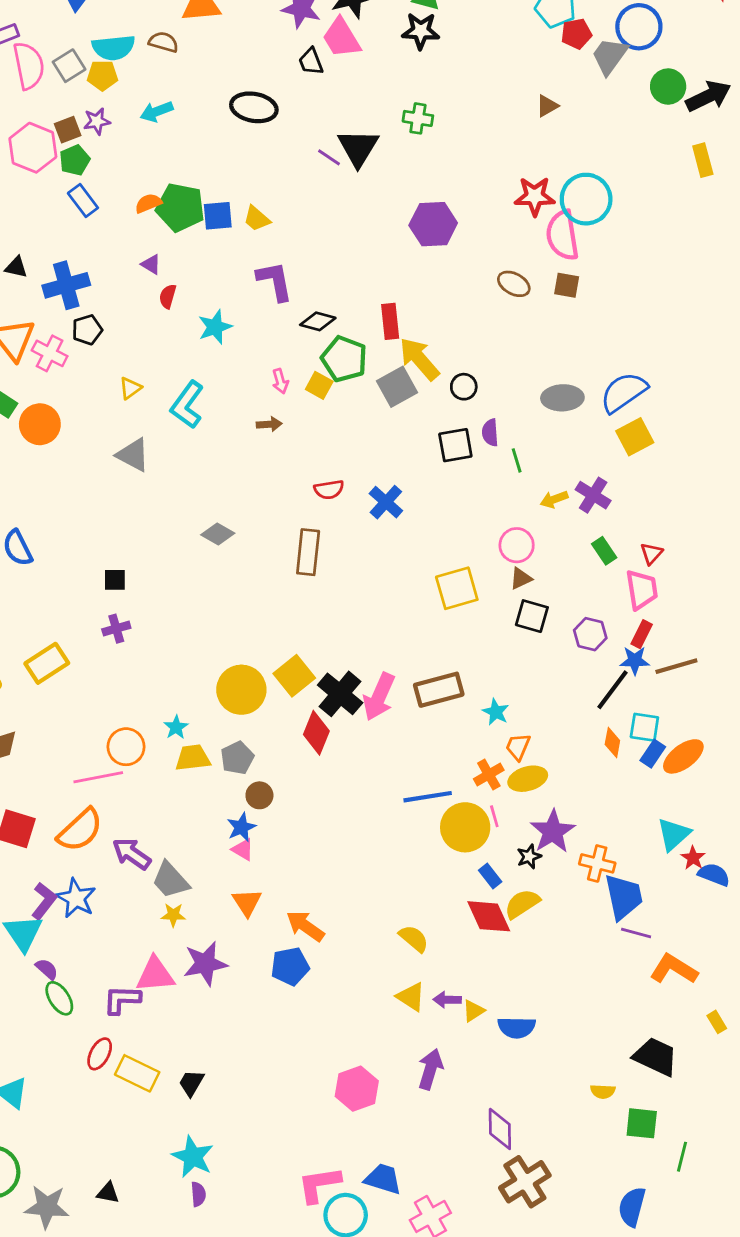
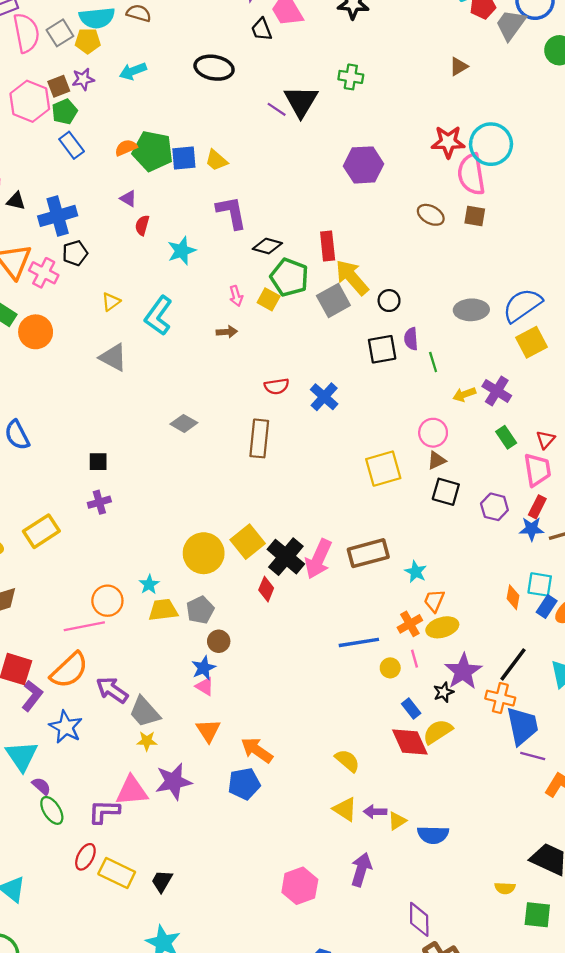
black line: (612, 690) -> (513, 664), moved
red diamond: (316, 733) -> (266, 589), size x0.7
yellow circle: (465, 827) -> (390, 668), size x0.5
purple L-shape: (44, 901) -> (32, 696), moved

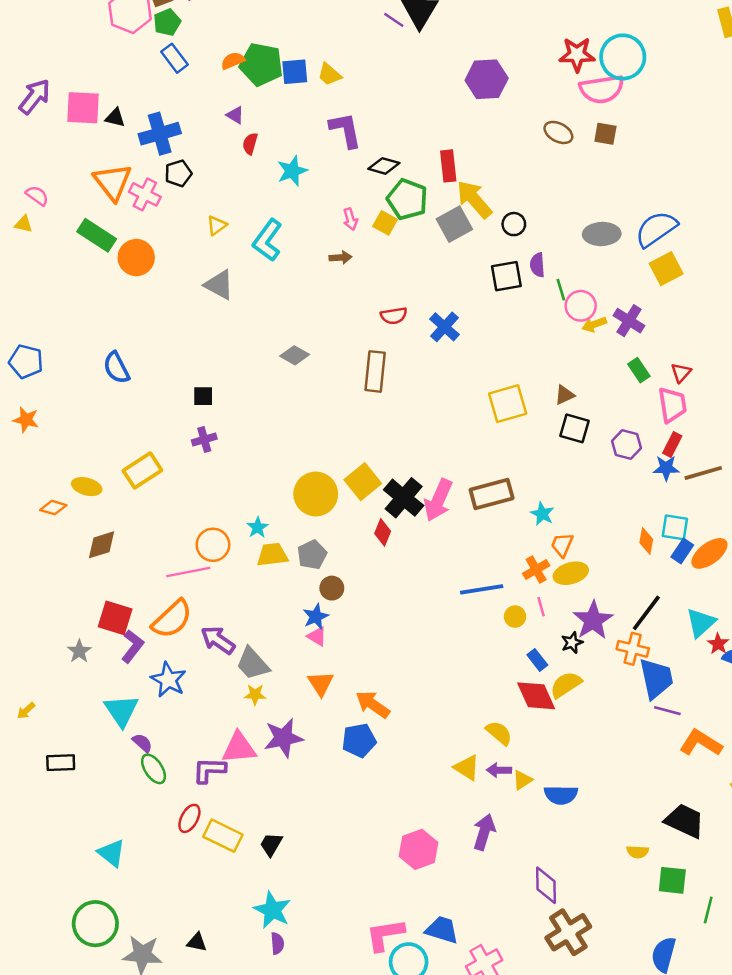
pink semicircle: (471, 174) -> (602, 89), turned -90
pink circle: (433, 433) -> (581, 306), moved
yellow semicircle: (347, 761) -> (499, 733), moved

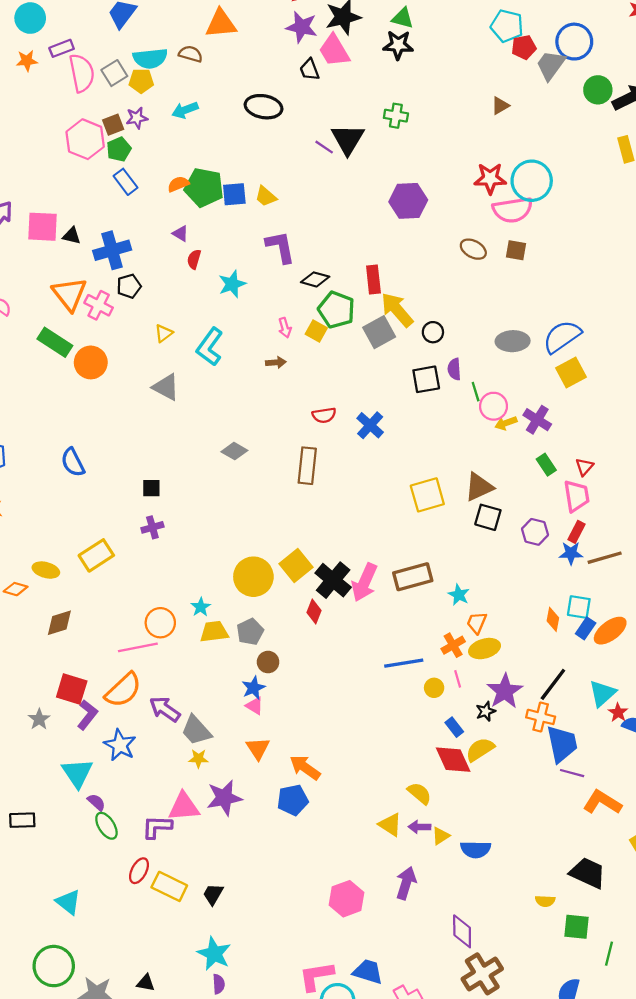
brown triangle: (565, 395) -> (479, 487), size x1.6

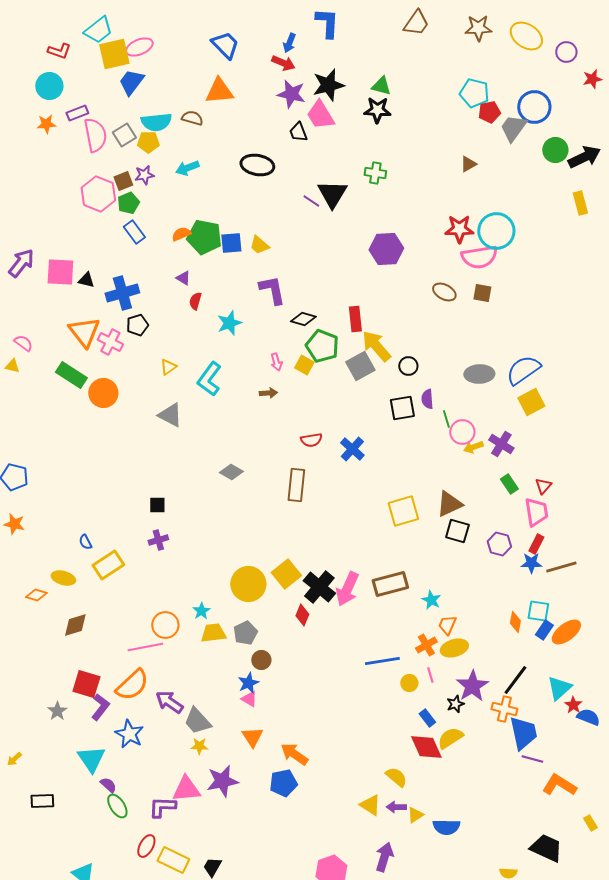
blue semicircle: (73, 462) -> (85, 542), moved, size x0.6

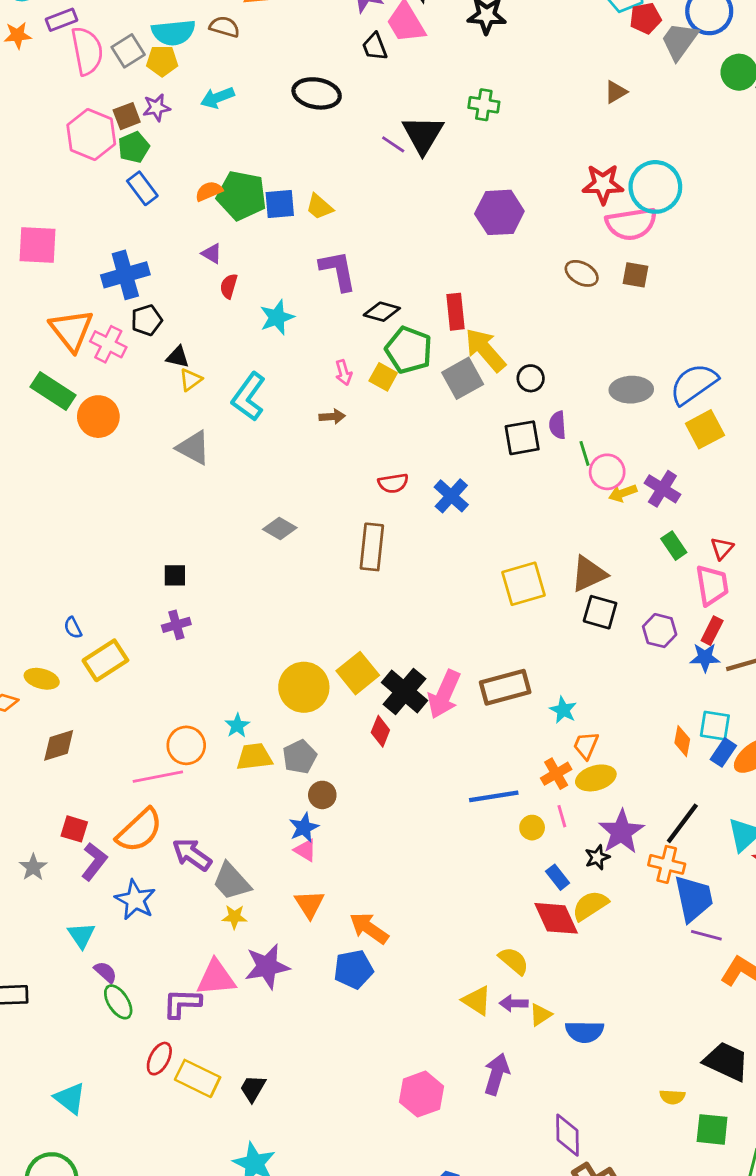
black triangle: (86, 280) -> (178, 357), moved
red square: (86, 684) -> (74, 829), size x0.7
cyan triangle: (91, 759) -> (81, 935), size x0.7

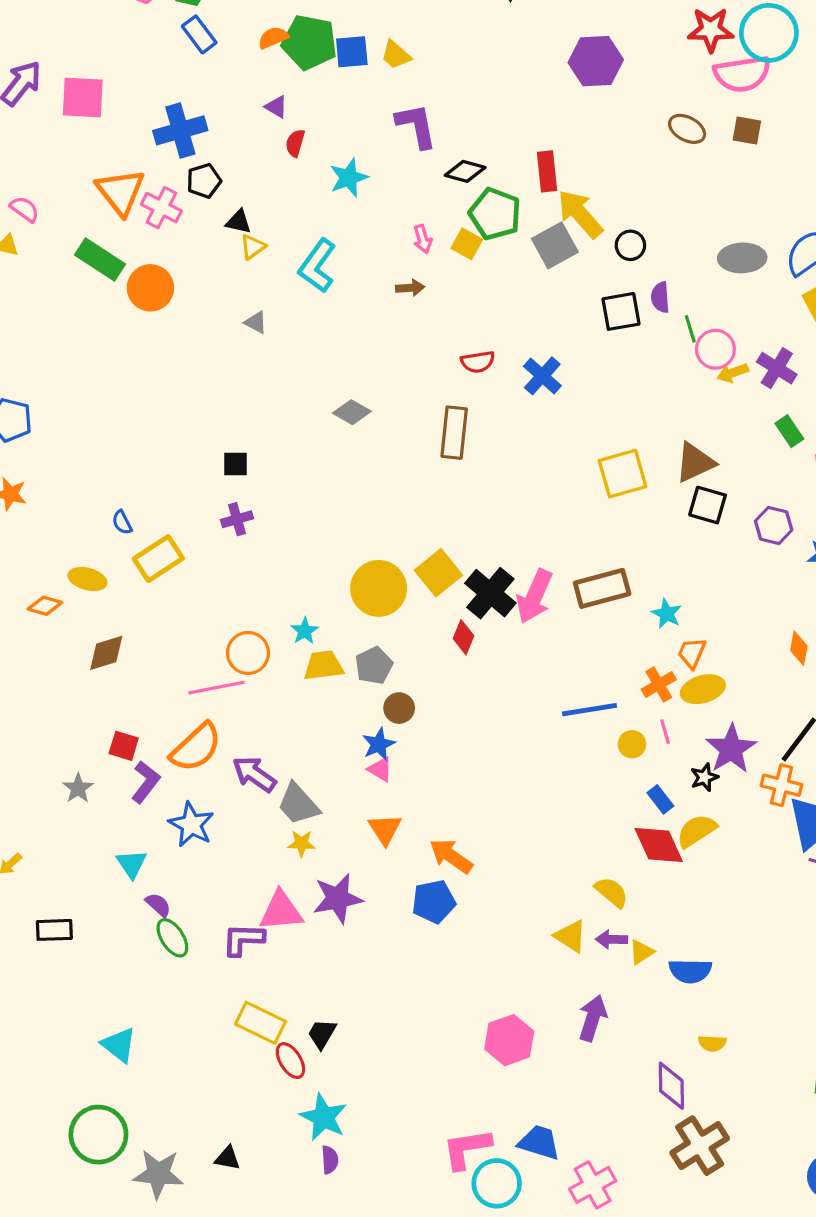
gray triangle: (193, 448) -> (256, 322), size x0.6
red ellipse: (159, 1059) -> (290, 1061), moved, turned -60
yellow semicircle: (672, 1097) -> (712, 1043), moved

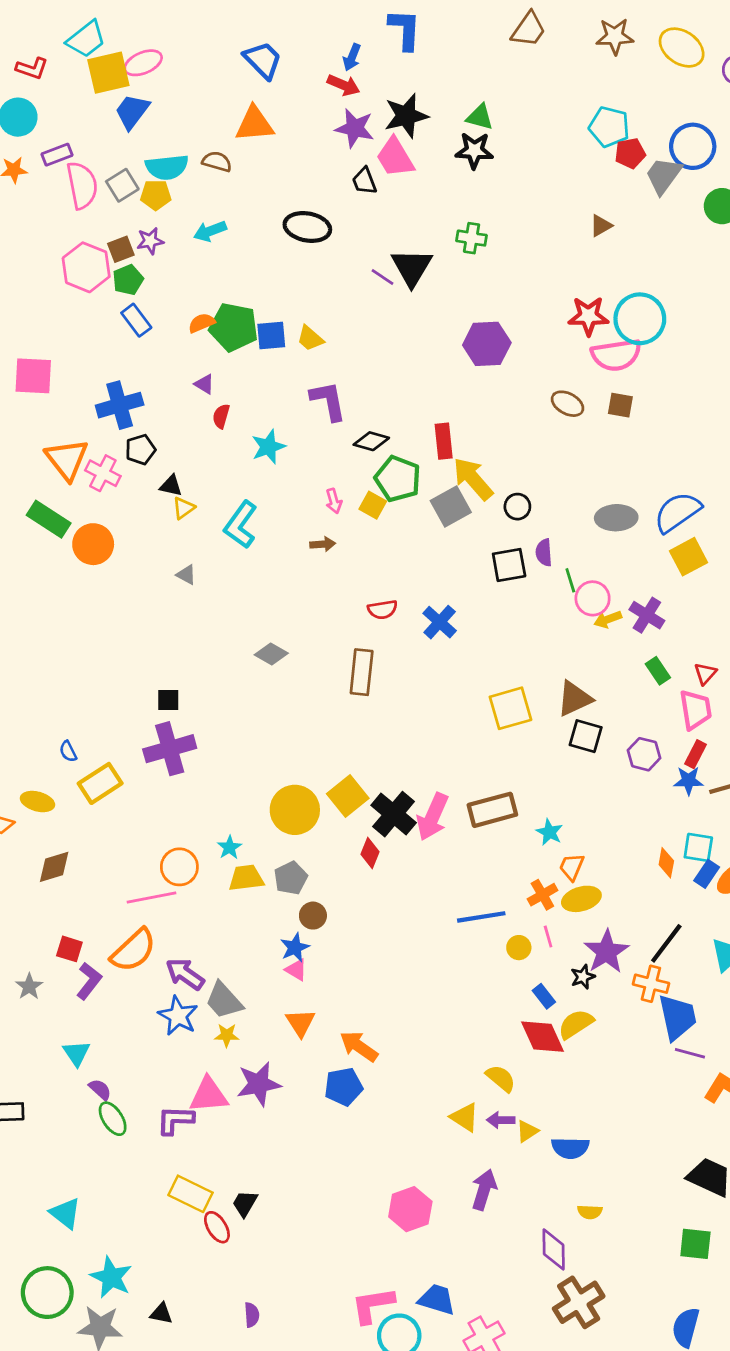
purple cross: (237, 519) -> (170, 749), size x1.8
blue star: (191, 825) -> (178, 1016), moved
cyan star: (324, 1117) -> (111, 1277), moved

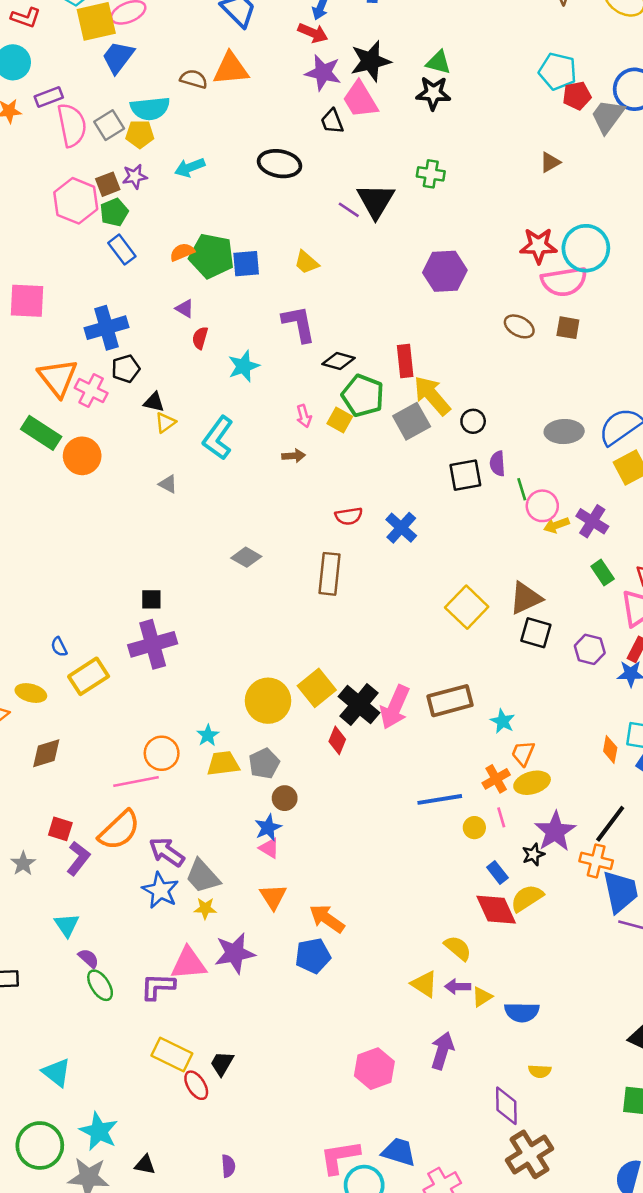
brown semicircle: (217, 162) -> (194, 79), moved
yellow trapezoid: (310, 338) -> (306, 262), moved
yellow square: (510, 708) -> (467, 607), turned -30

